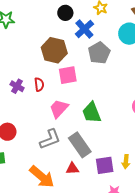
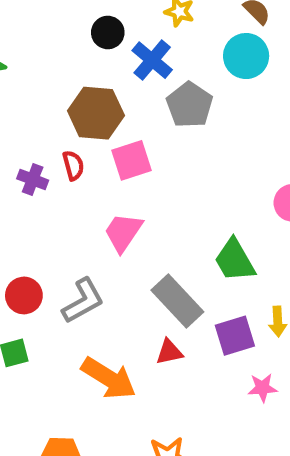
red semicircle: (39, 84) -> (73, 165), moved
purple cross: (17, 86) -> (33, 179), moved
green trapezoid: (92, 113) -> (235, 260), moved
gray L-shape: (50, 139) -> (83, 301), moved

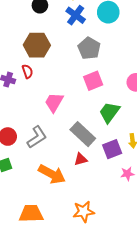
blue cross: (152, 60) -> (76, 15), moved
gray pentagon: (190, 105) -> (89, 48), moved
pink square: (132, 160) -> (93, 81), moved
green trapezoid: (235, 260) -> (109, 112), turned 70

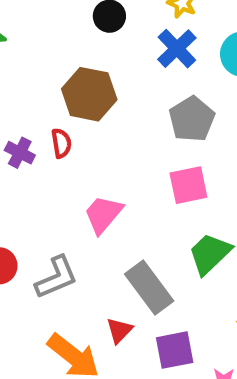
purple square: (112, 149) -> (175, 350), moved
red triangle: (81, 159) -> (119, 330), moved, turned -40

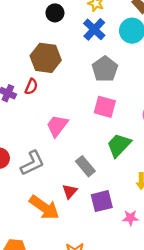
red semicircle: (61, 143) -> (31, 87), turned 35
pink square: (188, 185) -> (105, 107), turned 30
gray rectangle: (149, 288) -> (85, 166), size x0.7

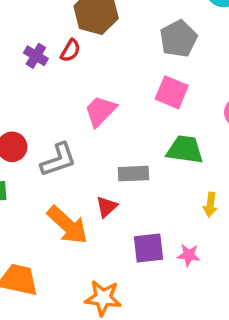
green trapezoid: (119, 145) -> (185, 150), turned 48
gray rectangle: (85, 166) -> (133, 174), turned -60
purple square: (102, 201) -> (148, 248), moved

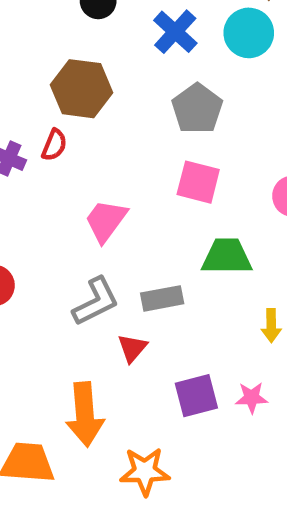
gray L-shape: (58, 160) -> (96, 301), moved
orange arrow: (67, 225) -> (85, 414), moved, turned 51

